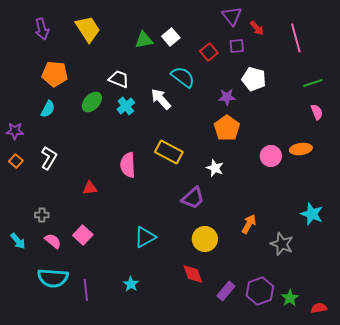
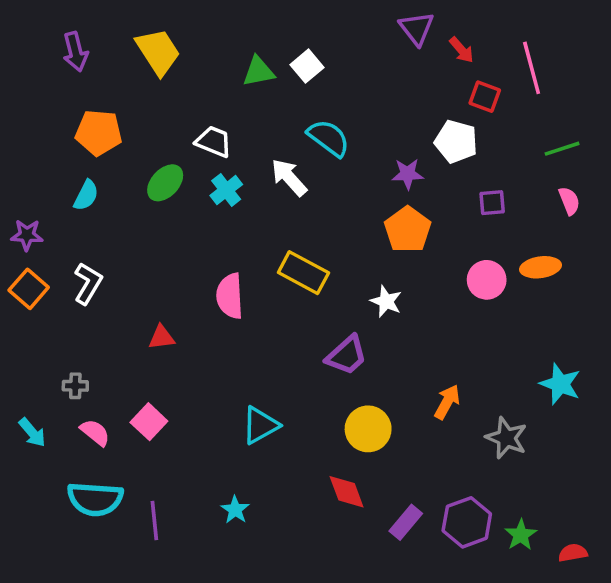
purple square: (237, 46) -> (492, 203), moved
red square: (209, 52) -> (485, 97), moved, turned -30
orange square: (16, 161) -> (29, 289), size x1.5

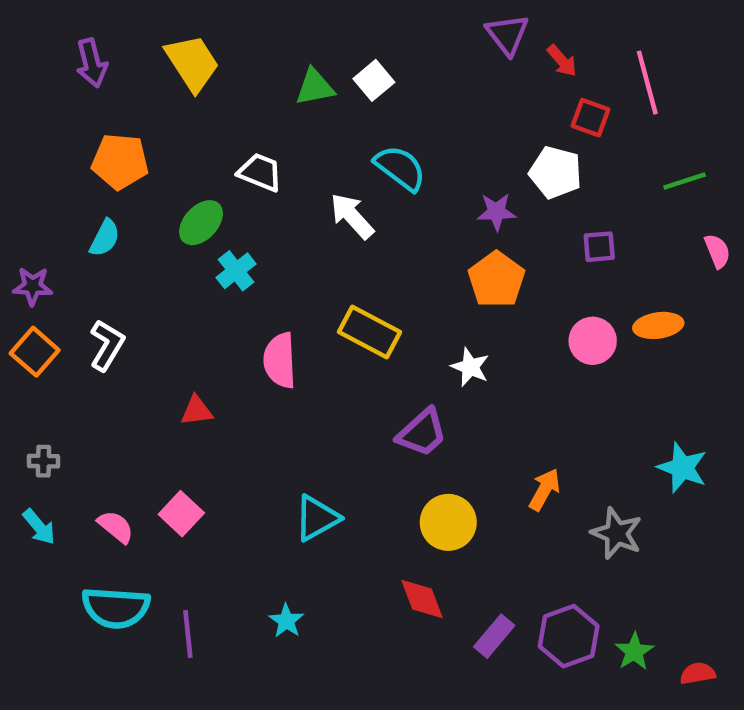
cyan cross: (226, 190) -> (236, 271), moved
pink semicircle: (569, 201) -> (717, 251), moved
gray cross: (75, 386) -> (43, 461), moved

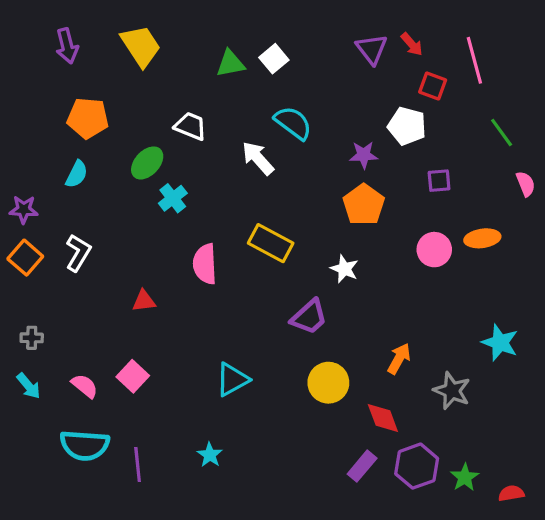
purple triangle: (507, 34) -> (372, 49), moved
green line: (685, 181) -> (502, 132), turned 72
red diamond: (422, 599) -> (383, 418), moved

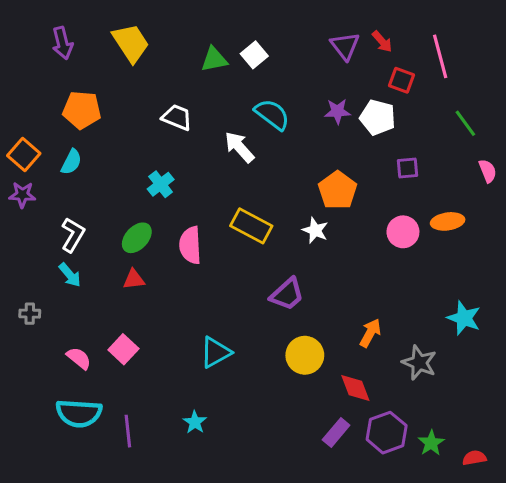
purple star: (364, 155) -> (338, 111), moved
green ellipse: (147, 163) -> (137, 238), moved
orange square: (25, 258) -> (24, 155), moved
white star: (344, 269) -> (315, 230), moved
cyan arrow: (28, 386) -> (70, 275), moved

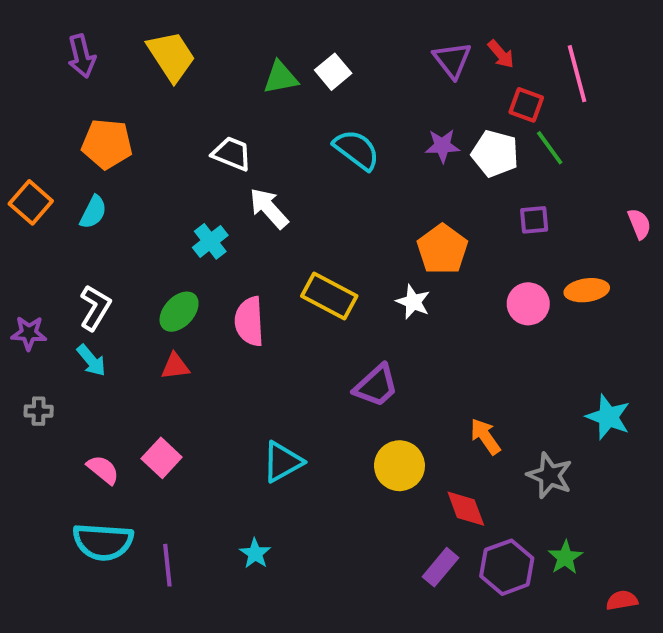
green line: (465, 123) -> (550, 148), moved
white arrow: (239, 147) -> (269, 208), moved
purple star: (22, 195) -> (29, 333), moved
orange arrow: (370, 333) -> (485, 436), turned -64
green star: (431, 443) -> (565, 557), moved

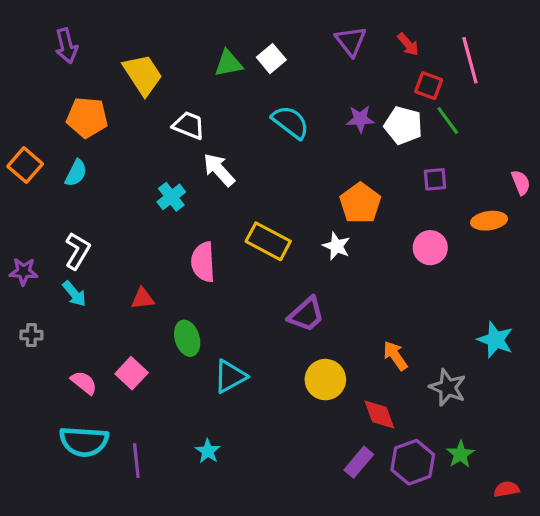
yellow trapezoid: (171, 56) -> (143, 74), moved
purple triangle: (452, 60) -> (351, 41), moved
orange ellipse: (587, 290) -> (489, 221), moved
green ellipse: (179, 312) -> (187, 338), moved, turned -60

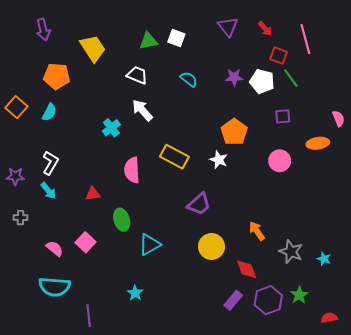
white square: (271, 59) -> (176, 38), turned -30
cyan semicircle: (290, 122) -> (189, 79), size x0.7
white trapezoid: (189, 125) -> (137, 75), moved
cyan star: (495, 340) -> (324, 259), moved, size x0.6
purple line: (136, 461) -> (89, 316), moved

